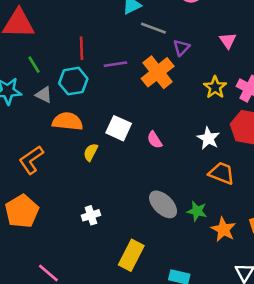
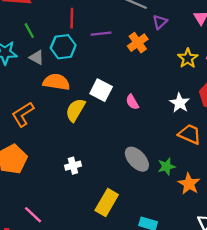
orange cross: (158, 72) -> (138, 43), size x0.7
yellow semicircle: (91, 152) -> (75, 110), size x1.5
green star: (197, 211) -> (166, 167), turned -30

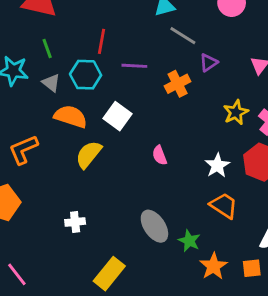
white square: (101, 90) -> (118, 116), moved
green star: (166, 167) -> (189, 241), turned 30

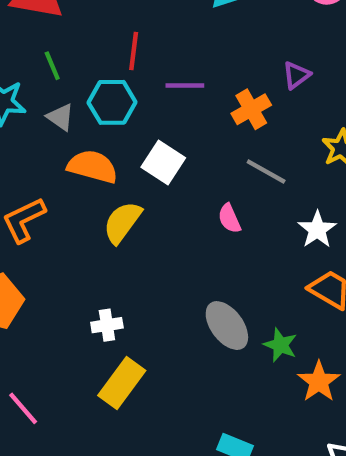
gray line: (183, 36) -> (266, 171), moved
yellow rectangle: (109, 274) -> (122, 383), moved

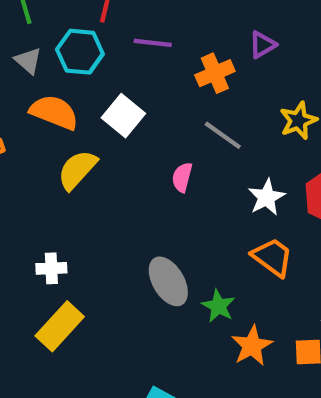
pink semicircle: (229, 218) -> (182, 177), turned 32

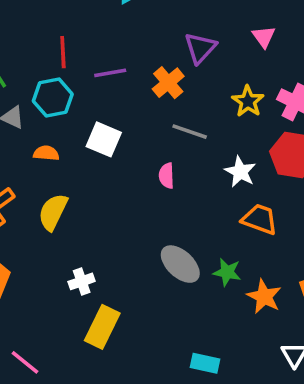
purple triangle: (262, 45) -> (200, 48), size x1.4
orange semicircle: (54, 112) -> (46, 153), size x0.6
yellow semicircle: (77, 170) -> (53, 212), moved

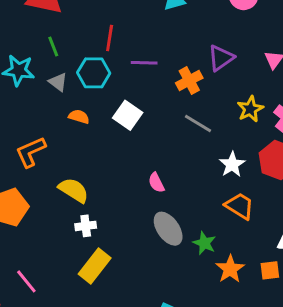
pink semicircle: (166, 176) -> (156, 183), moved, turned -36
yellow semicircle: (53, 212) -> (74, 190), moved, turned 84

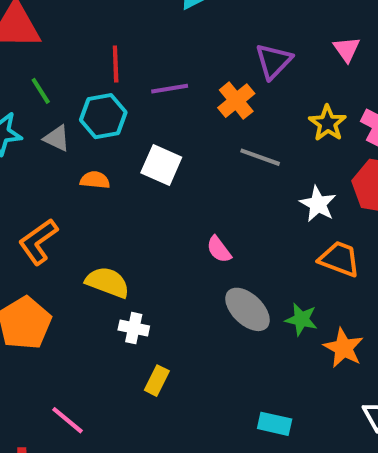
white cross: (86, 226) -> (134, 328), turned 30
yellow rectangle: (95, 266) -> (157, 381), size x0.6

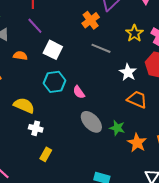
purple line: (170, 89) -> (35, 26), moved, turned 54
cyan hexagon: (103, 116) -> (54, 82), moved

